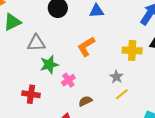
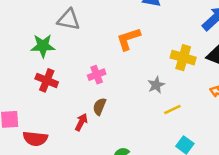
green star: (49, 65) -> (43, 46), moved
yellow line: (122, 94) -> (172, 109), moved
brown semicircle: (85, 101) -> (99, 106), moved, turned -56

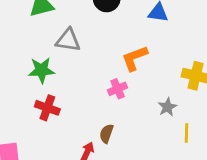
pink cross: (97, 75) -> (118, 89), moved
yellow line: (172, 109) -> (186, 133), turned -60

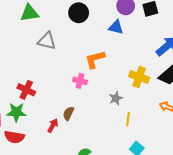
green star: (41, 70) -> (16, 112), moved
pink cross: (118, 89) -> (80, 81), turned 32

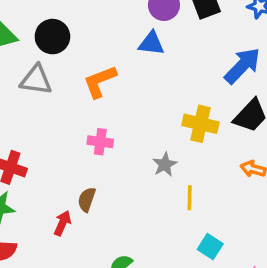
black circle: (79, 13) -> (52, 37), moved
orange L-shape: (95, 59) -> (100, 81), moved

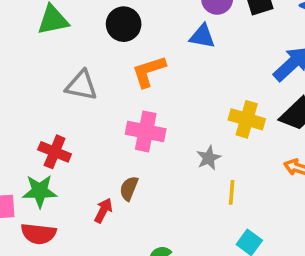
black circle: (52, 37) -> (124, 24), moved
gray triangle: (36, 80) -> (81, 85), moved
pink cross: (100, 142) -> (146, 131), size x1.5

